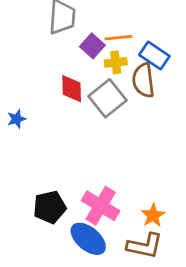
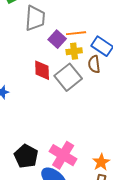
brown semicircle: (143, 80) -> (94, 64), size x0.7
black pentagon: (50, 207) -> (26, 156), turned -30

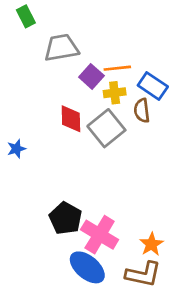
gray trapezoid: (35, 18) -> (61, 48), turned -104
black pentagon: (26, 156) -> (65, 218), moved

